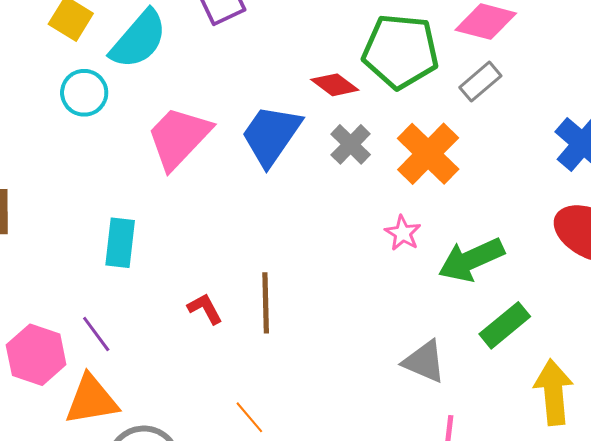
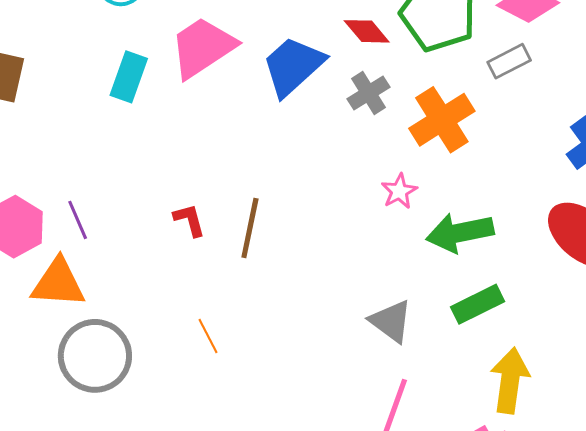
cyan rectangle: (120, 243) -> (129, 77), moved

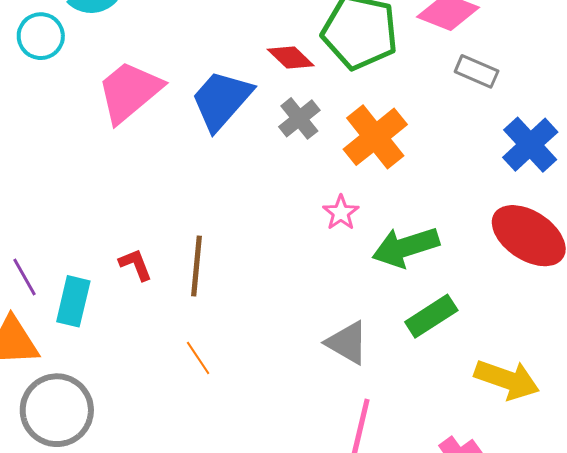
gray rectangle: (509, 61) -> (477, 71), moved, turned 57
cyan rectangle: (129, 77) -> (73, 301), moved
orange line: (208, 336) -> (198, 358), moved
yellow arrow: (510, 380) -> (507, 380), moved, turned 108

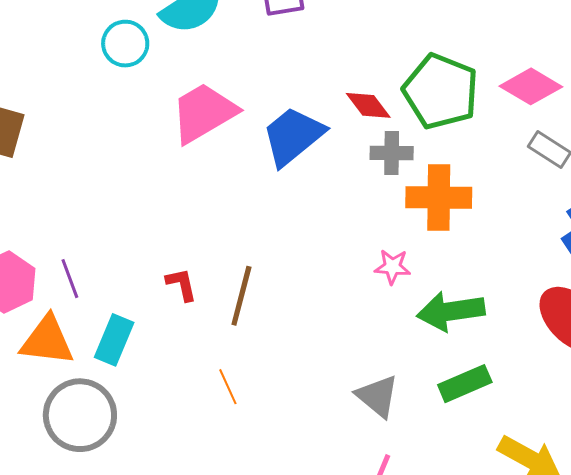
gray cross: (299, 118) -> (392, 153), moved, turned 30
orange cross: (375, 137) -> (439, 198), turned 30
pink star: (341, 213) -> (392, 267), turned 30
cyan rectangle: (73, 301) -> (114, 340), moved

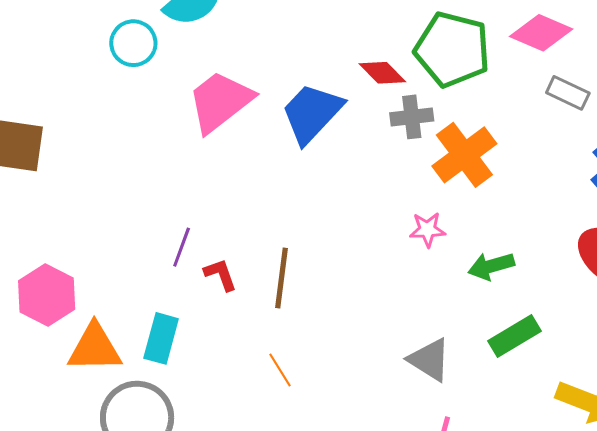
orange cross: (439, 198) -> (464, 155), turned -30
purple line: (70, 279) -> (182, 247), moved, turned 48
green arrow: (451, 311) -> (491, 266), size x0.7

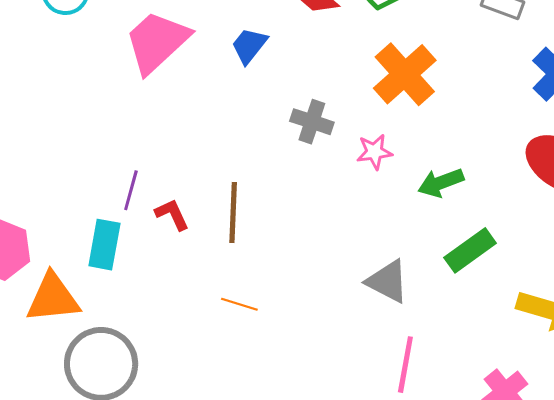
blue trapezoid: (312, 113) -> (249, 46), size x0.6
gray cross: (412, 117) -> (312, 122), moved, turned 30
cyan rectangle: (161, 338) -> (104, 245), moved
orange line: (280, 370) -> (239, 304), turned -36

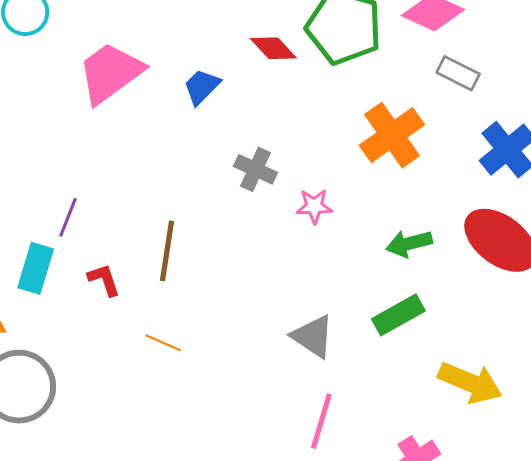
orange cross: (405, 74) -> (392, 135), moved
green arrow: (441, 183) -> (409, 243), moved
red L-shape: (172, 214) -> (104, 280), moved

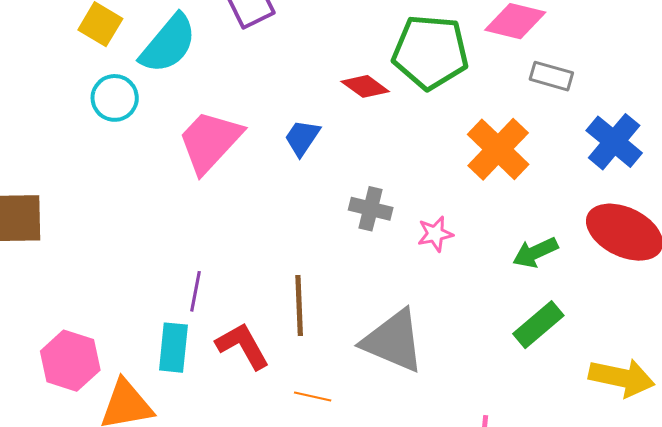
red L-shape: (104, 280) -> (243, 346), size x1.5
gray triangle: (313, 336) -> (393, 341), moved, size x1.5

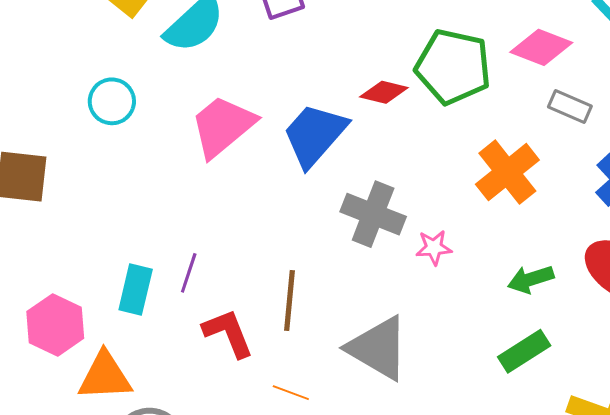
red diamond: (365, 86) -> (384, 92), turned -30
cyan circle: (115, 98) -> (112, 101), moved
blue trapezoid: (302, 138) -> (315, 135), size x1.8
gray cross: (371, 209) -> (373, 214), size x1.5
cyan rectangle: (173, 348) -> (136, 289), moved

